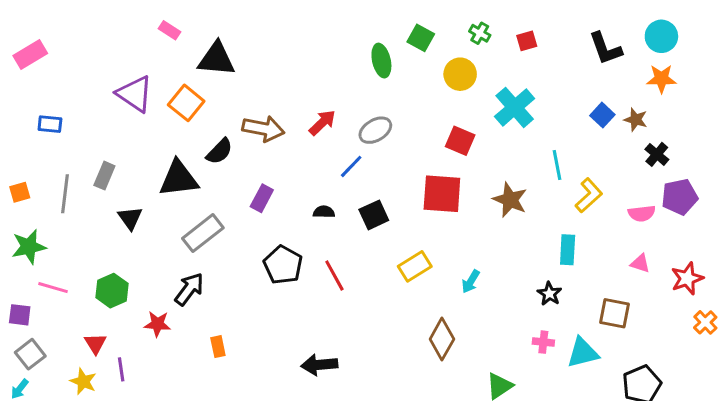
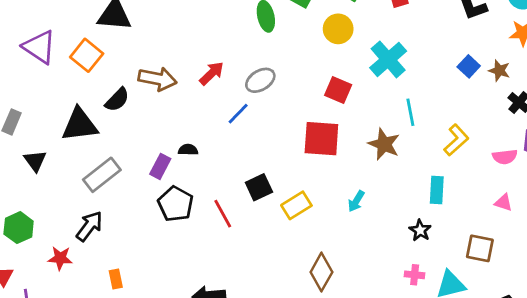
cyan line: (557, 165) -> (410, 112), moved
purple rectangle: (262, 198) -> (160, 166), moved
black semicircle: (324, 212) -> (188, 150), moved
black square: (374, 215) -> (259, 187), moved
cyan arrow: (471, 282) -> (356, 201), moved

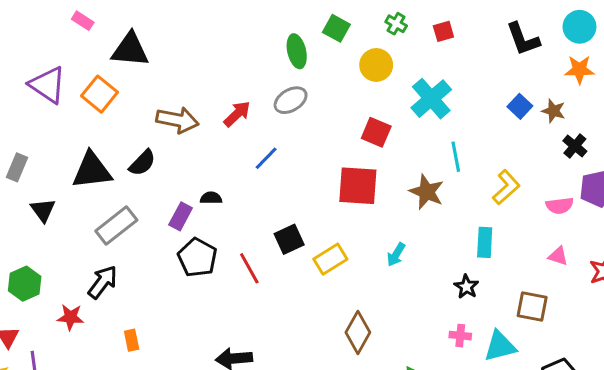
gray ellipse: (260, 80) -> (291, 100), moved
black semicircle: (117, 100) -> (142, 163), moved

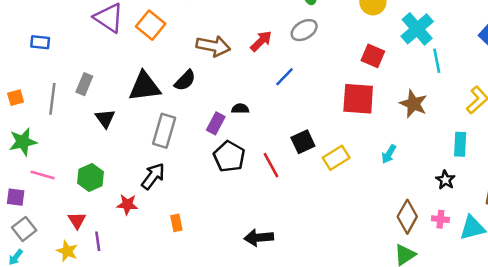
cyan line: (456, 157) -> (437, 61), moved
gray rectangle: (116, 225) -> (164, 131), turned -36
brown diamond: (358, 332) -> (407, 217), moved

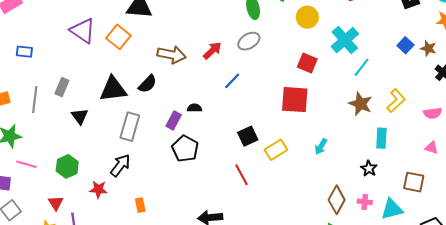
cyan line: (437, 61) -> (362, 67), turned 48
brown star: (413, 104) -> (361, 104), moved
red line: (271, 165) -> (242, 175), moved

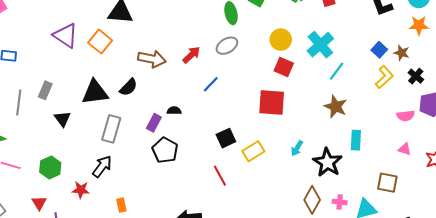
yellow circle: (307, 17) -> (281, 40), moved
yellow L-shape: (396, 101) -> (384, 77), moved
black star: (369, 168) -> (327, 162), moved, size x1.8

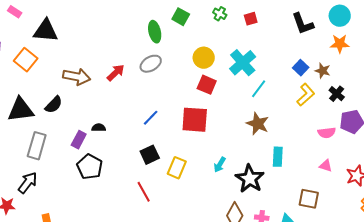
blue line: (211, 84) -> (151, 118), moved
yellow rectangle: (253, 151) -> (177, 168), turned -35

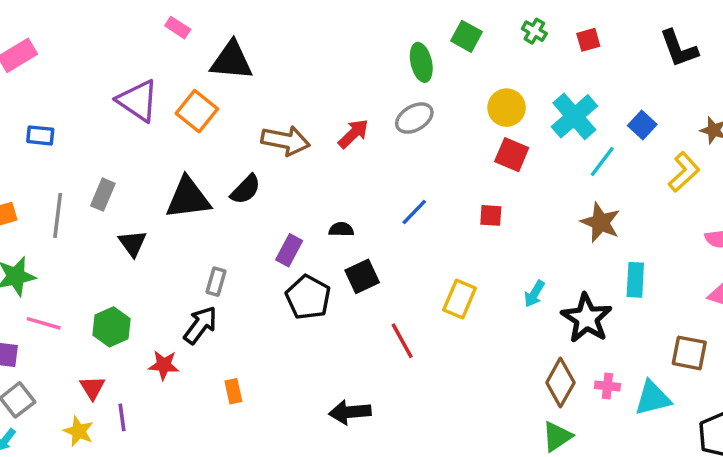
blue square: (301, 68) -> (642, 125), moved
red square: (195, 120) -> (491, 215), size x0.5
black semicircle: (99, 128) -> (341, 229), moved
gray rectangle: (37, 146) -> (216, 282), moved, size x0.6
black square: (150, 155) -> (362, 276), moved

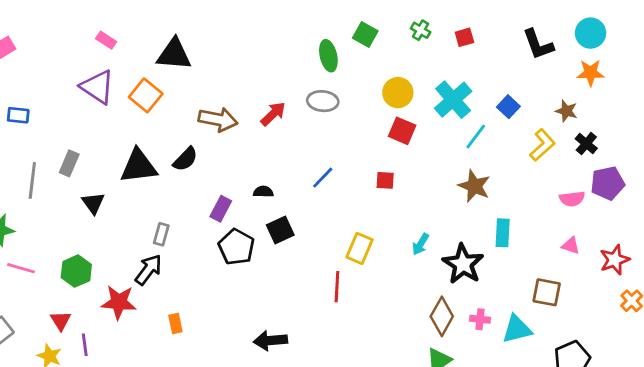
pink rectangle: (178, 28) -> (106, 40), moved
gray ellipse: (414, 118) -> (323, 101), turned 36
red line: (402, 341) -> (337, 287), moved, turned 32
red star: (164, 365) -> (119, 302), size x1.4

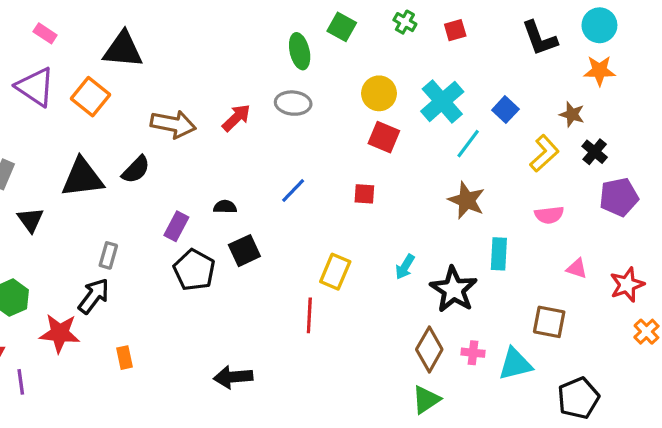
pink semicircle: (572, 199) -> (549, 215), moved

